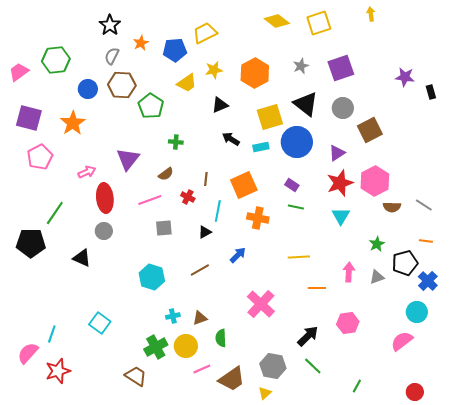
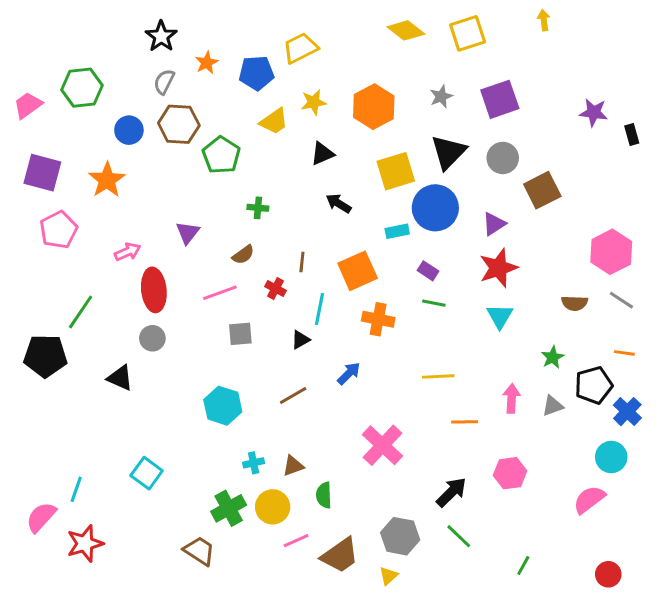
black triangle: (306, 104) -> (449, 152), turned 36
cyan rectangle: (261, 147) -> (397, 231), moved
purple triangle: (128, 159) -> (188, 233), size x0.7
pink hexagon: (375, 181) -> (611, 252), moved

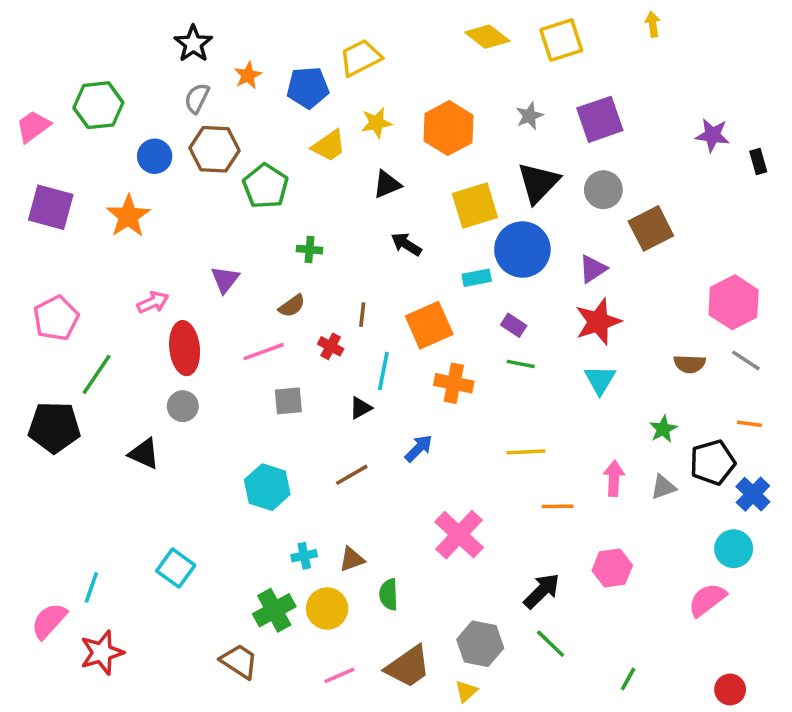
pink pentagon: (59, 230) -> (56, 318), moved
pink line: (296, 541) -> (339, 675), moved

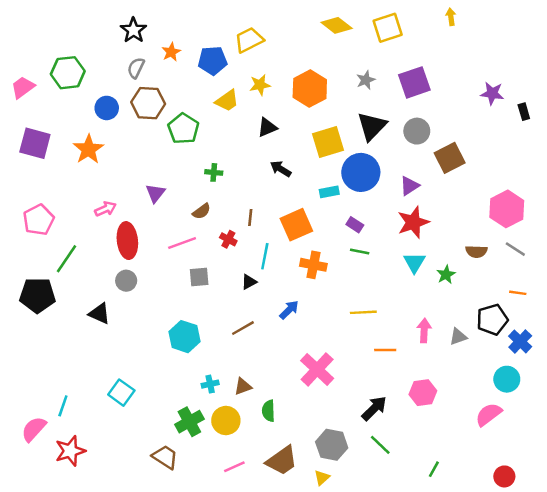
green star: (663, 429) -> (446, 275), moved

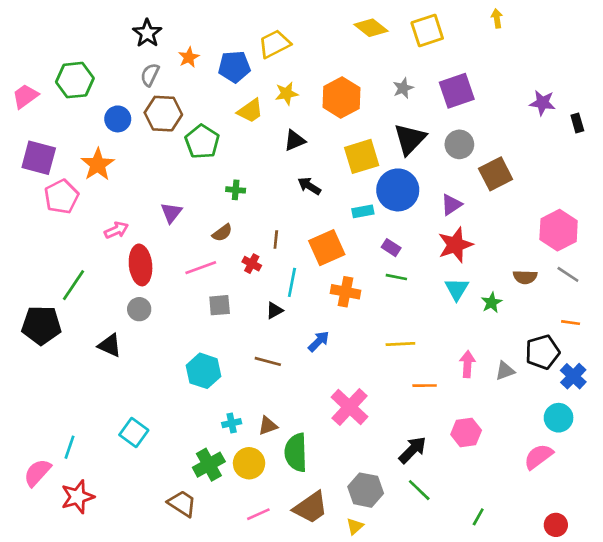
pink pentagon: (39, 220) -> (61, 197), moved
brown line: (243, 328) -> (268, 361), turned 45
green semicircle: (268, 411) -> (296, 453), size x1.6

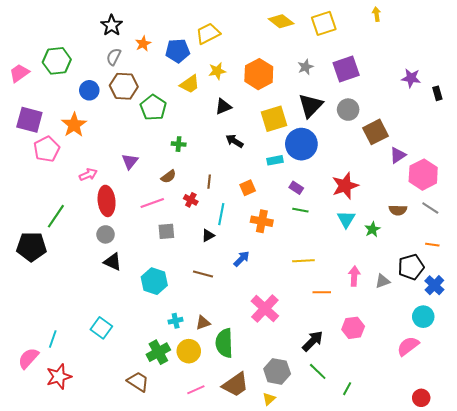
purple triangle: (451, 205) -> (398, 155), moved
orange square: (327, 248) -> (248, 188), size x0.6
black triangle: (110, 345) -> (113, 262), moved
green line: (478, 517) -> (347, 389), moved

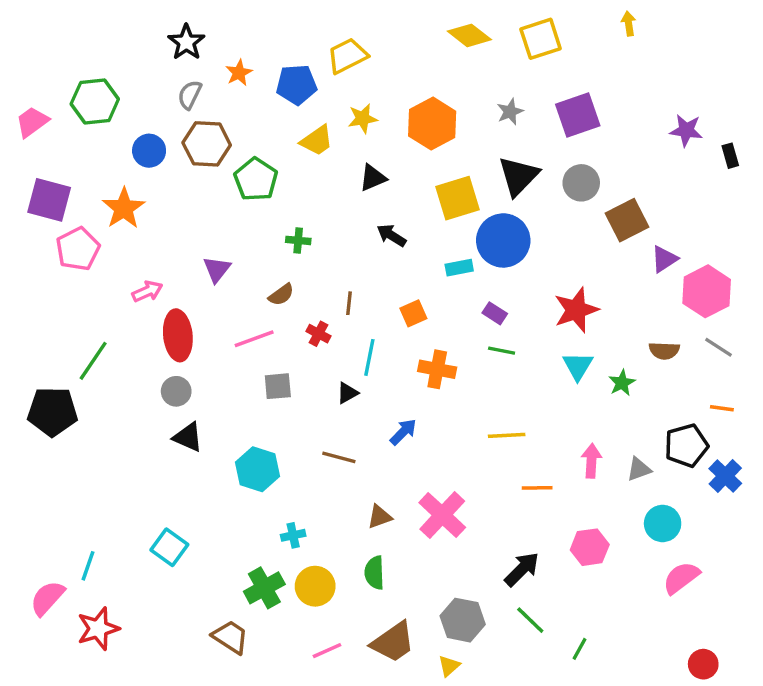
cyan circle: (423, 317) -> (663, 523), moved
brown triangle: (203, 323) -> (380, 517), moved
green semicircle: (224, 343) -> (374, 573), size x0.7

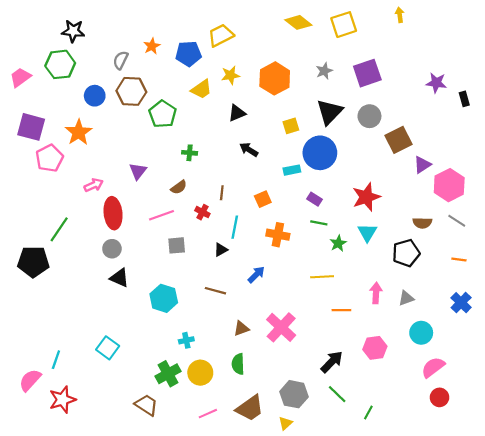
black star: (186, 42) -> (73, 31), moved, turned -30
yellow square: (457, 198) -> (291, 126), size x0.6
green star: (622, 383) -> (338, 243), moved
black pentagon: (686, 446) -> (406, 253), moved
red circle: (703, 664) -> (440, 397), moved

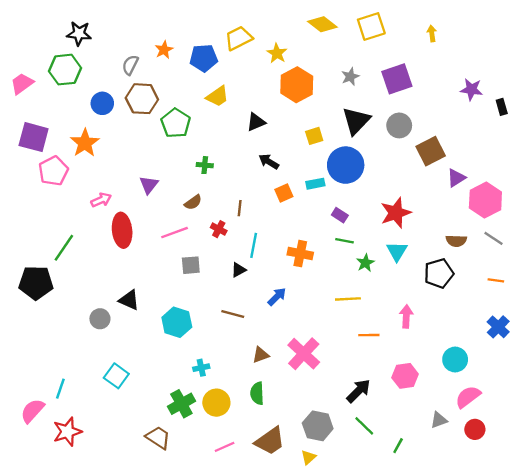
yellow arrow: (400, 15) -> (432, 33), moved
yellow star: (230, 75) -> (277, 53), moved, turned -30
orange square: (263, 199) -> (284, 193), moved
gray circle: (112, 249) -> (100, 319), moved
gray triangle: (406, 298) -> (439, 420), moved

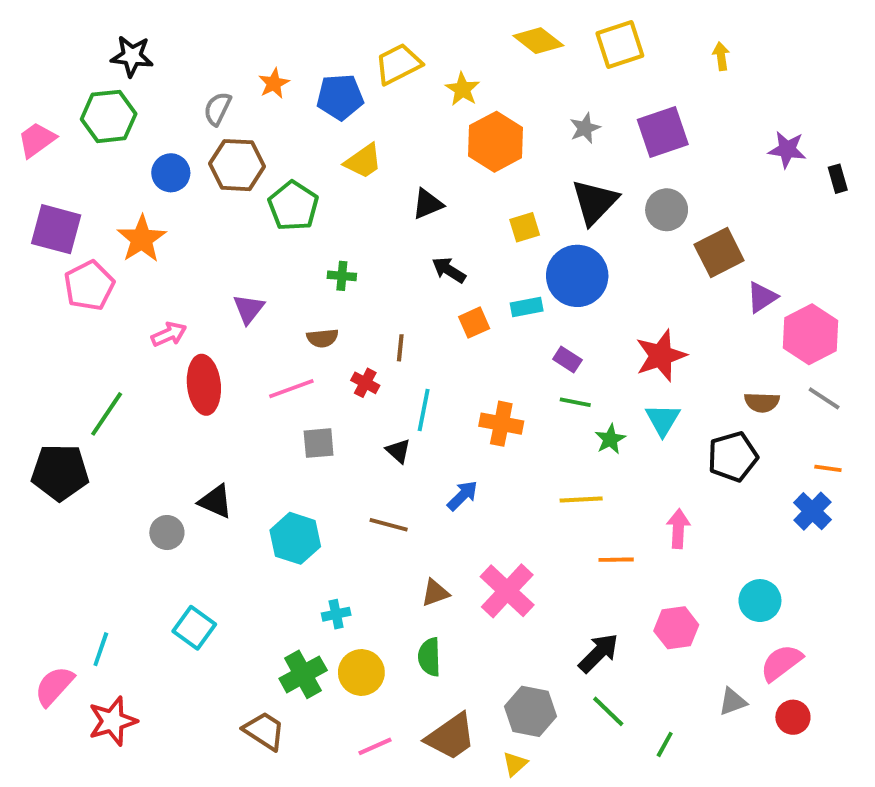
brown semicircle: (193, 202) -> (322, 338), turned 30
black triangle: (239, 270) -> (398, 451), turned -49
blue cross: (498, 327) -> (812, 511), moved

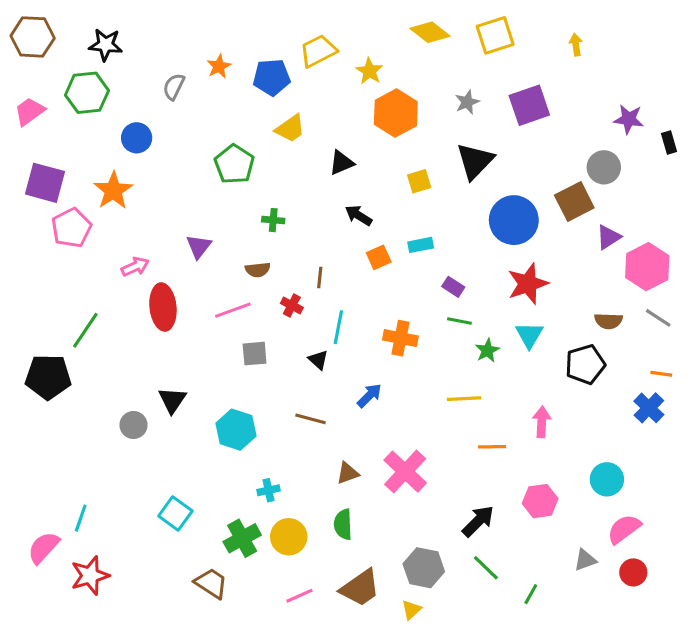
brown hexagon: (237, 165) -> (33, 37), moved
gray circle: (667, 210) -> (604, 167), moved
blue circle: (577, 276) -> (514, 220), moved
black triangle: (216, 501) -> (172, 400), turned 40
cyan square: (194, 628) -> (175, 513), moved

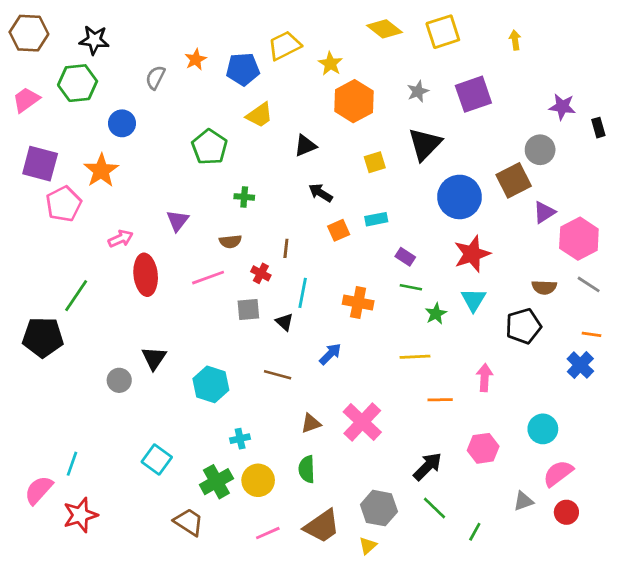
gray square: (255, 354) -> (248, 309), moved

